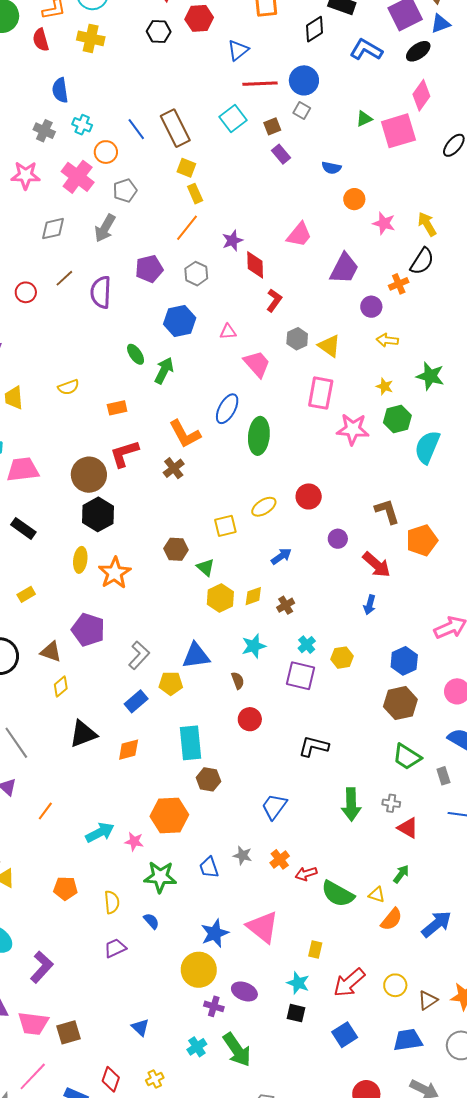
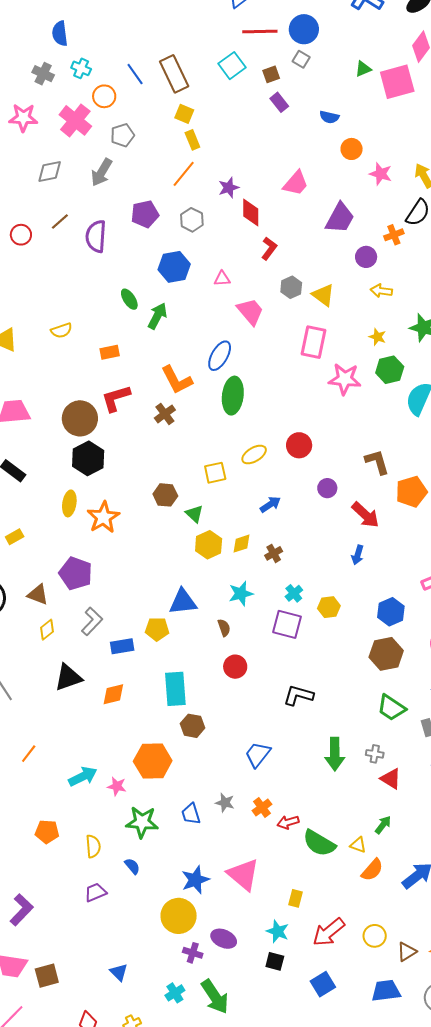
green ellipse: (259, 436) -> (233, 396), moved
gray L-shape: (139, 655) -> (92, 621), moved
blue rectangle: (136, 701) -> (122, 646), turned 30

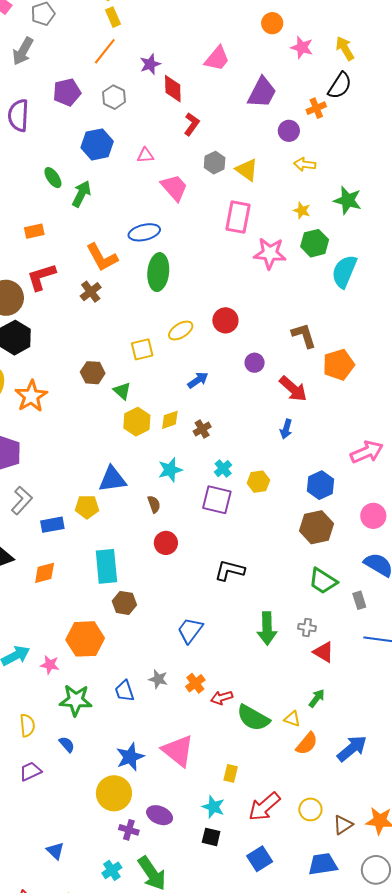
blue ellipse: (220, 356) -> (144, 232), turned 48

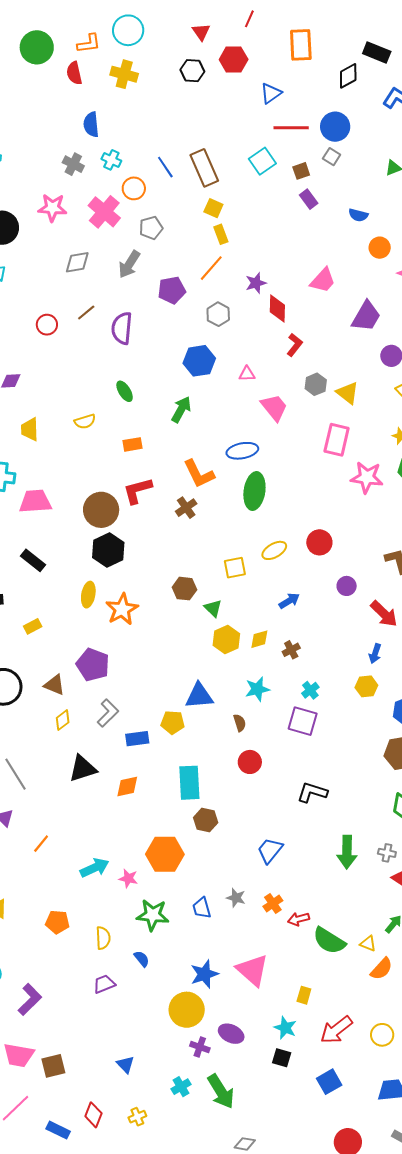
purple pentagon: (67, 92) -> (172, 290), moved
green ellipse: (53, 178) -> (125, 391), moved
yellow hexagon: (258, 482) -> (366, 686), moved

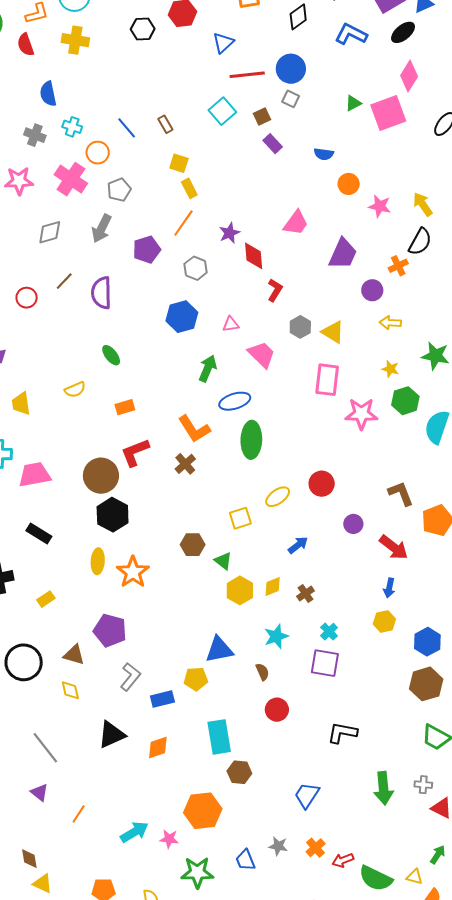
brown rectangle: (204, 168) -> (165, 124), size x0.5
green arrow: (181, 409) -> (208, 368), moved
yellow diamond: (63, 720) -> (70, 690), moved, turned -60

